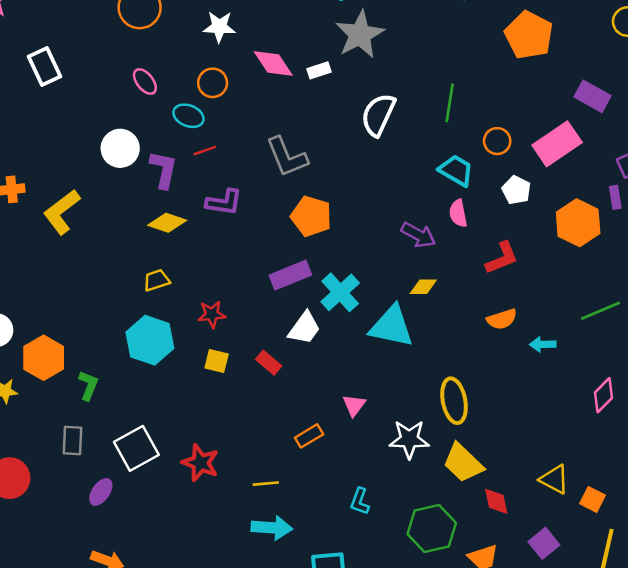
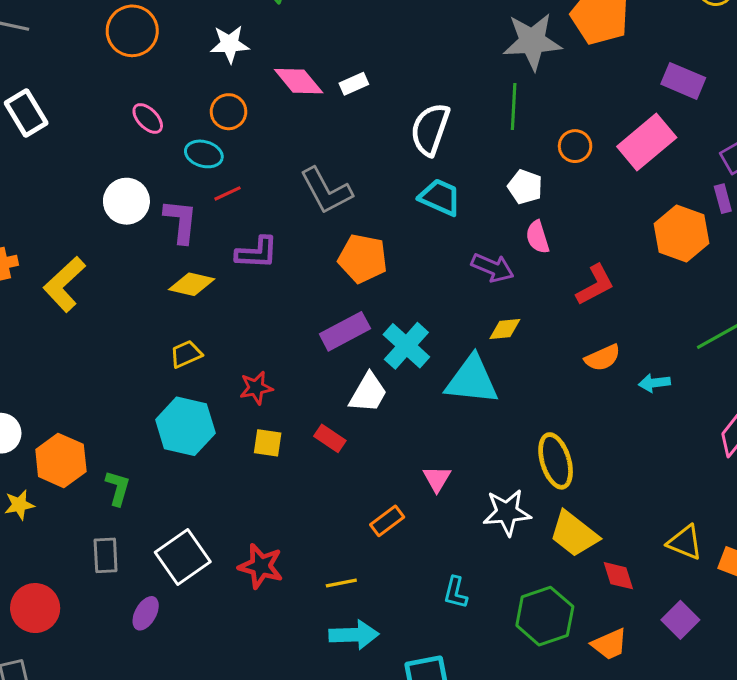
gray star: (360, 34) -> (532, 41), moved, turned 30
cyan trapezoid: (456, 170) -> (440, 197), moved
white pentagon: (516, 190) -> (525, 187), moved

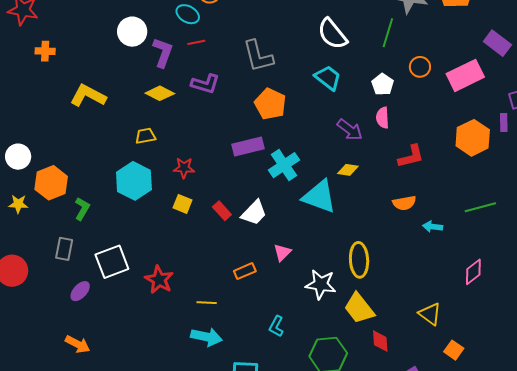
white semicircle: (430, 129) -> (332, 34), turned -72
yellow L-shape: (64, 284) -> (88, 96), moved, turned 57
white trapezoid: (368, 393) -> (254, 213), moved
yellow triangle: (685, 542) -> (430, 314), moved

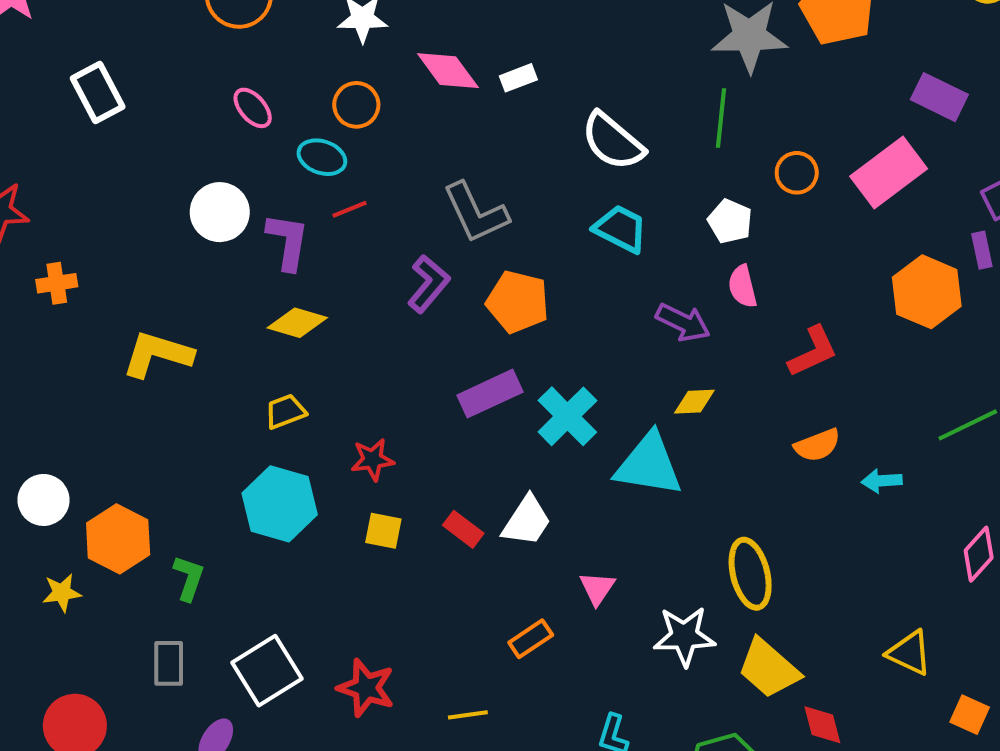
purple L-shape: (205, 84) -> (429, 284), moved, turned -56

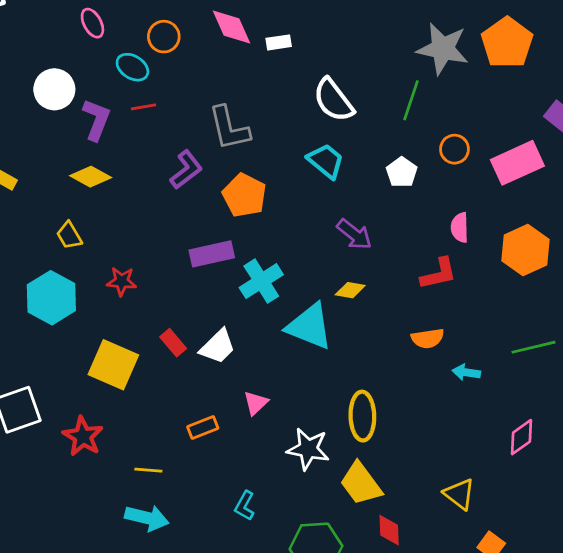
pink semicircle: (743, 286) -> (460, 228), moved
yellow trapezoid: (285, 412) -> (69, 235), turned -112
yellow square: (383, 531) -> (113, 365), moved, size x1.8

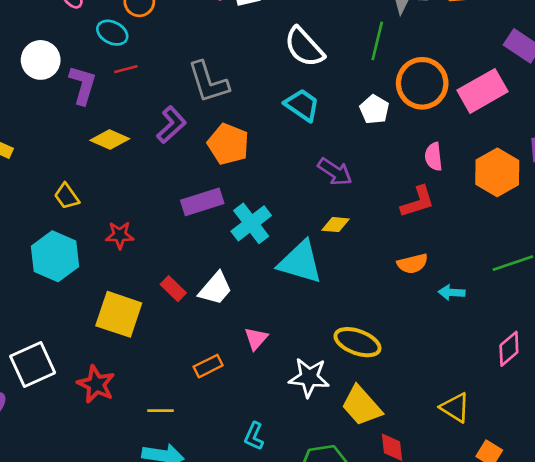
orange circle: (454, 149) -> (422, 83), size x1.8
yellow diamond: (91, 177) -> (110, 139), moved
yellow ellipse: (362, 416) -> (357, 342), turned -63

